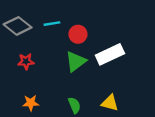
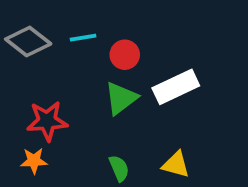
red star: (26, 61) -> (47, 121), moved, size x1.5
orange star: (31, 103) -> (34, 161), moved

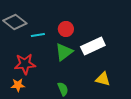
cyan line: (83, 38) -> (38, 35), moved
yellow triangle: (176, 164) -> (103, 79), moved

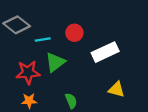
green triangle: (64, 52) -> (55, 62), moved
orange star: (18, 85) -> (29, 101), moved

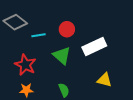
green triangle: (55, 62) -> (62, 56), moved, turned -42
red star: (28, 72) -> (25, 65), turned 30

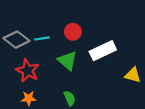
gray diamond: (15, 22) -> (16, 40), moved
yellow triangle: (104, 80) -> (133, 75), moved

